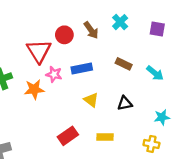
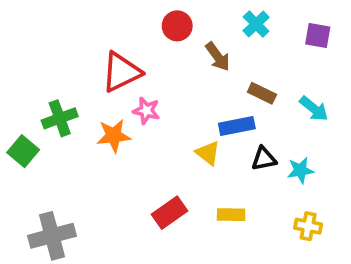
brown arrow: (91, 30) -> (218, 57), moved
red circle: (64, 35) -> (177, 26), moved
red triangle: (39, 51) -> (121, 72), turned 36
blue rectangle: (82, 69) -> (237, 126), moved
cyan star: (162, 117) -> (300, 170), moved

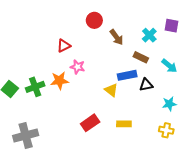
cyan cross: (256, 24) -> (149, 35), moved
red triangle: (121, 72) -> (64, 46), size x0.6
green cross: (60, 118) -> (35, 87), moved
black triangle: (264, 159) -> (146, 85), moved
cyan star: (300, 170) -> (169, 104), moved

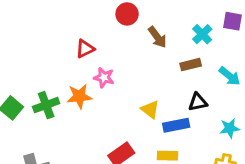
brown rectangle: (141, 57) -> (191, 65), turned -40
blue rectangle: (127, 75) -> (176, 125), moved

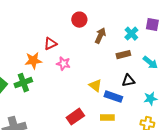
brown arrow: (157, 37) -> (100, 36), turned -119
orange star: (79, 96) -> (33, 61), moved
blue rectangle: (176, 125) -> (113, 97), turned 30

